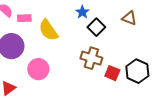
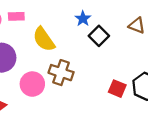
pink rectangle: (24, 18) -> (16, 16), moved
brown cross: (91, 58) -> (61, 73), moved

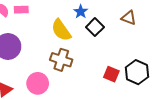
yellow semicircle: (44, 39) -> (61, 30), moved
pink circle: (32, 84) -> (38, 83), moved

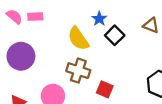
red square: (111, 74) -> (105, 89), moved

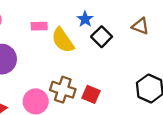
pink rectangle: (35, 17) -> (39, 26), moved
brown cross: (78, 71) -> (63, 90), moved

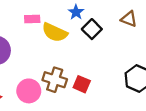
yellow semicircle: (63, 40) -> (55, 32), turned -30

